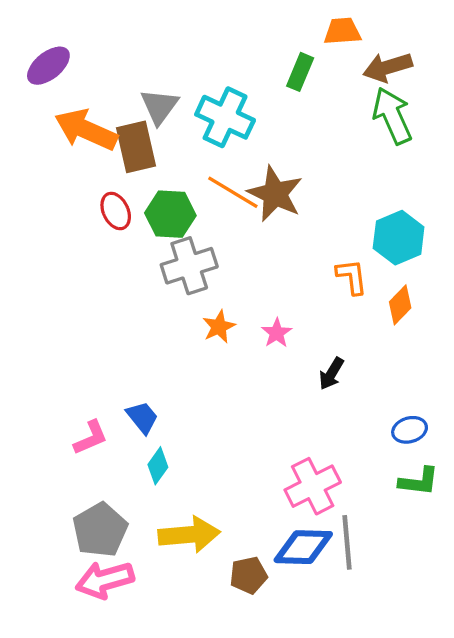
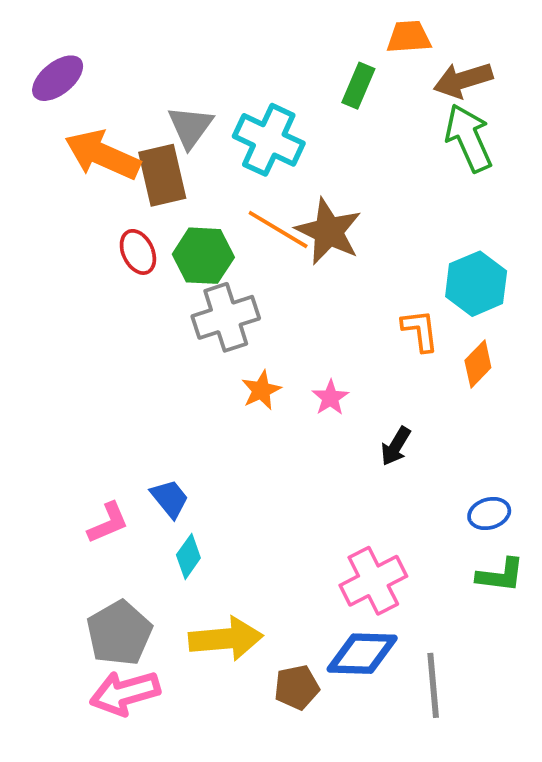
gray line: (347, 542) -> (433, 685), moved

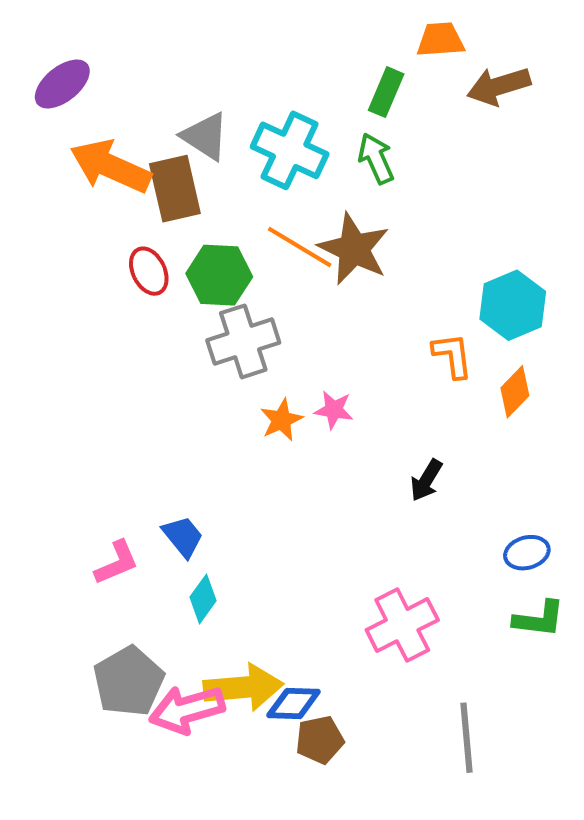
gray triangle: (190, 127) -> (205, 136), turned -33
green arrow: (469, 138) -> (376, 158), moved, size x0.7
pink star: (330, 398) -> (334, 410), moved, turned -30
blue diamond: (362, 654) -> (294, 703), moved, size x0.7
pink arrow: (125, 693) -> (187, 710), moved

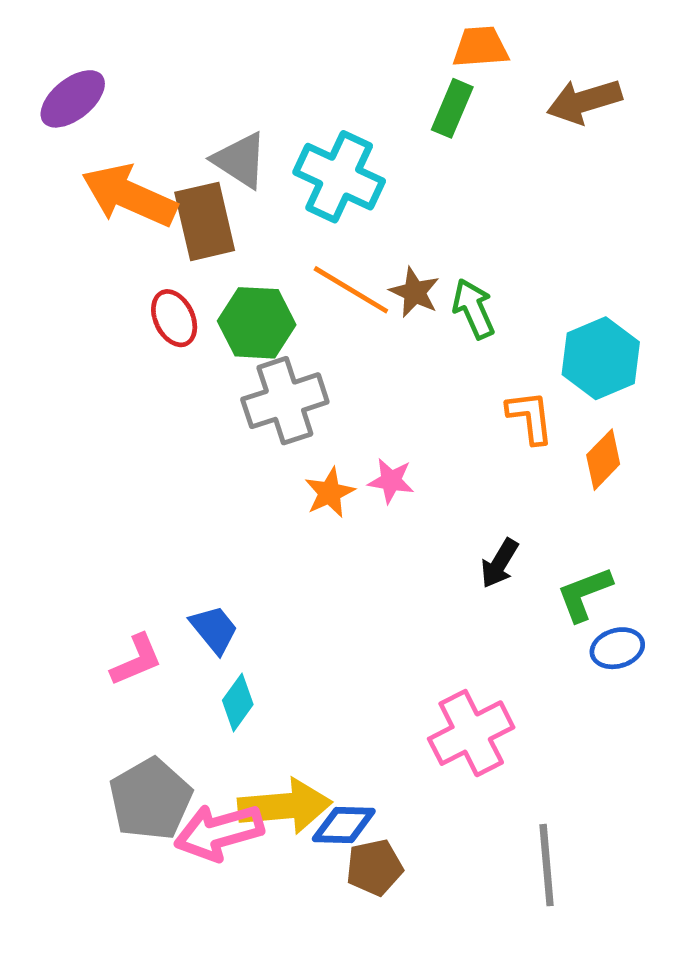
orange trapezoid: (440, 40) -> (481, 47), moved
green arrow: (376, 158) -> (474, 309), moved
brown star: (354, 249) -> (415, 292), size x0.6
green L-shape: (539, 619) -> (584, 594), moved, turned 152

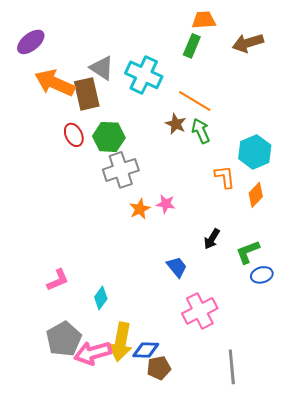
orange line: (351, 290) -> (195, 101), moved
blue trapezoid: (214, 629) -> (177, 267), moved
yellow arrow: (285, 806) -> (121, 342), turned 105

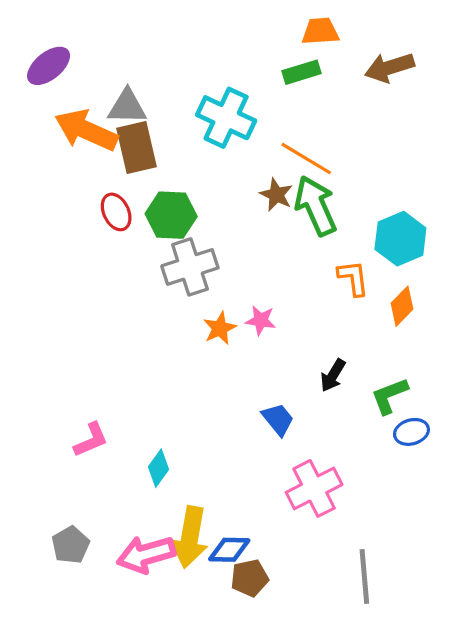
green rectangle: (192, 46) -> (301, 72), turned 50
gray triangle: (102, 68) -> (127, 107), moved, turned -32
green arrow: (201, 131) -> (316, 206), size x1.5
gray pentagon: (64, 339) -> (71, 545), moved, size x0.7

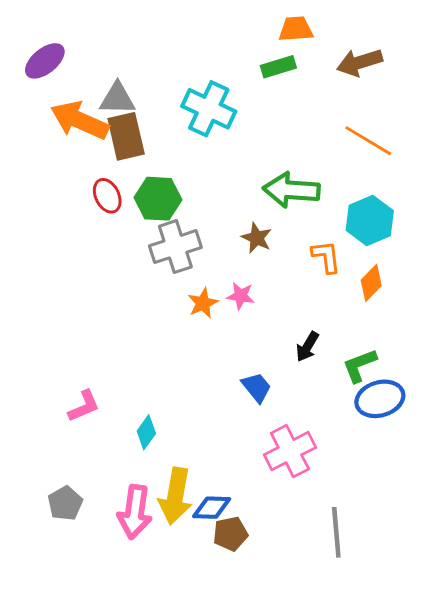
orange line: (306, 159) -> (368, 141), moved
brown star: (276, 195) -> (257, 238), moved
green arrow: (316, 206) -> (291, 190), turned -62
blue ellipse: (411, 432) -> (380, 399), size x1.5
pink arrow: (146, 554) -> (135, 512), turned -66

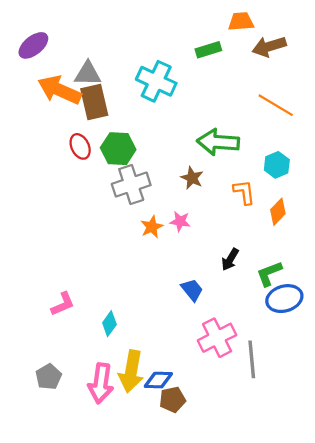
orange trapezoid: (296, 29) -> (241, 22), moved
cyan hexagon: (370, 220) -> (277, 165), size x0.7
gray line: (336, 532) -> (252, 359), moved

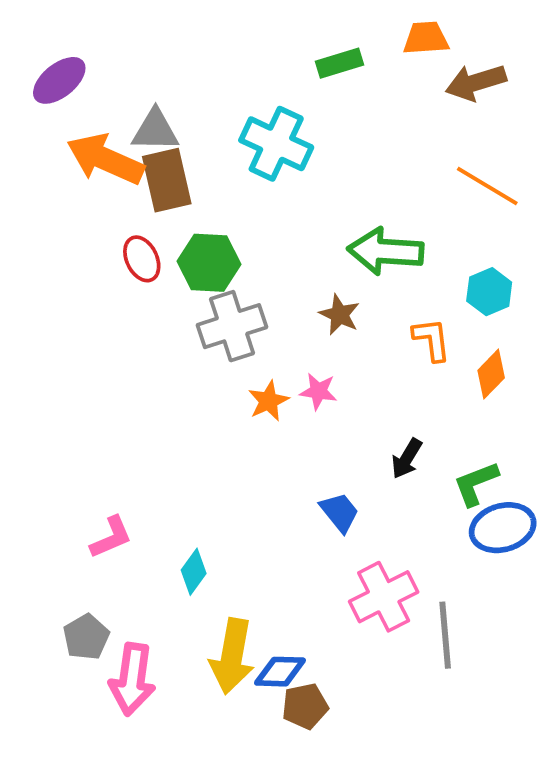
green rectangle: (208, 50) -> (339, 63), moved
gray pentagon: (49, 377) -> (86, 637), moved
pink arrow: (101, 383) -> (132, 679), moved

